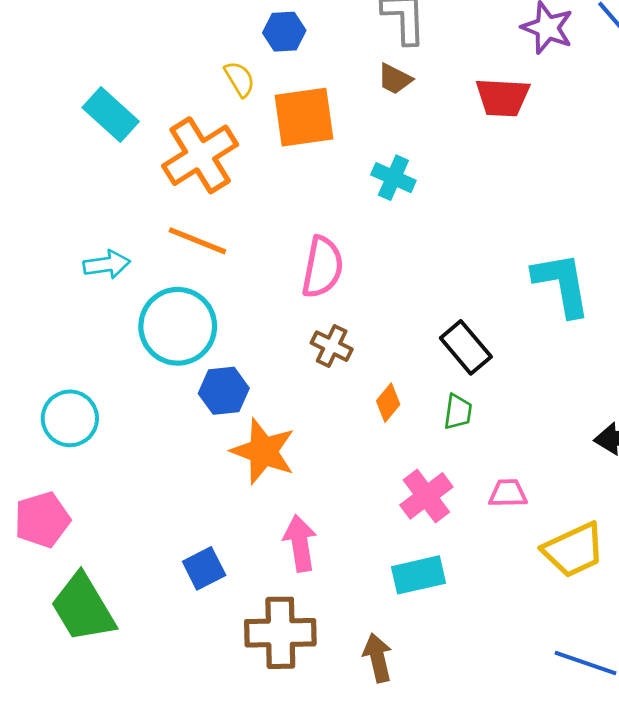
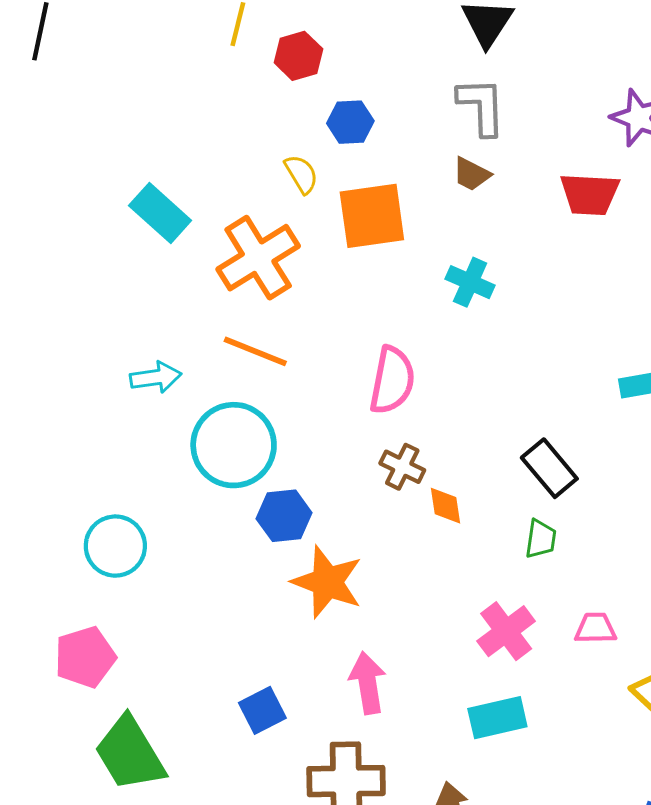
orange diamond: (388, 403) -> (446, 506), moved, turned -48

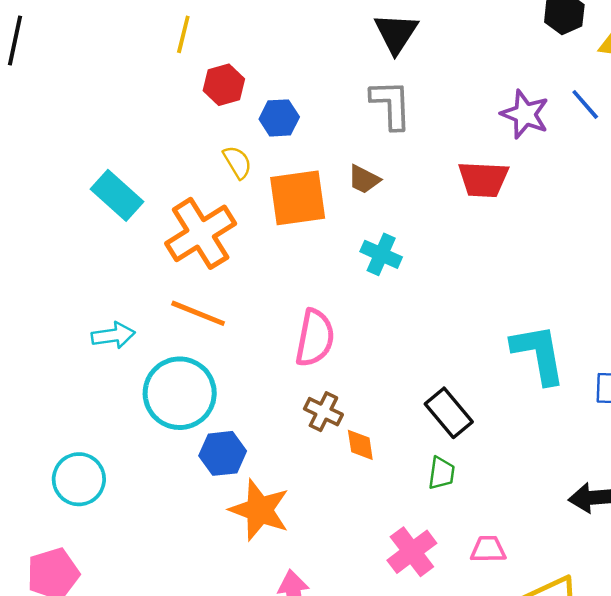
red hexagon: (298, 56) -> (224, 85), moved
brown trapezoid: (471, 174) -> (364, 179), moved

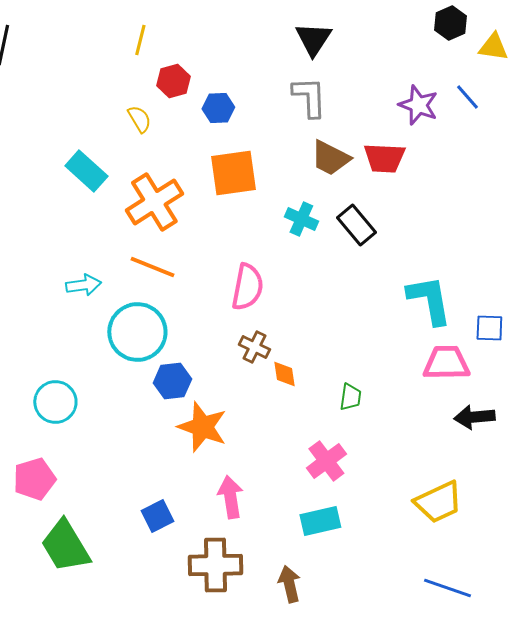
yellow semicircle: (237, 162) -> (139, 119), moved
brown trapezoid: (364, 179) -> (330, 158), moved, size x1.5
black rectangle: (449, 413) -> (356, 225), moved
pink trapezoid: (488, 549) -> (446, 363), moved, size x1.6

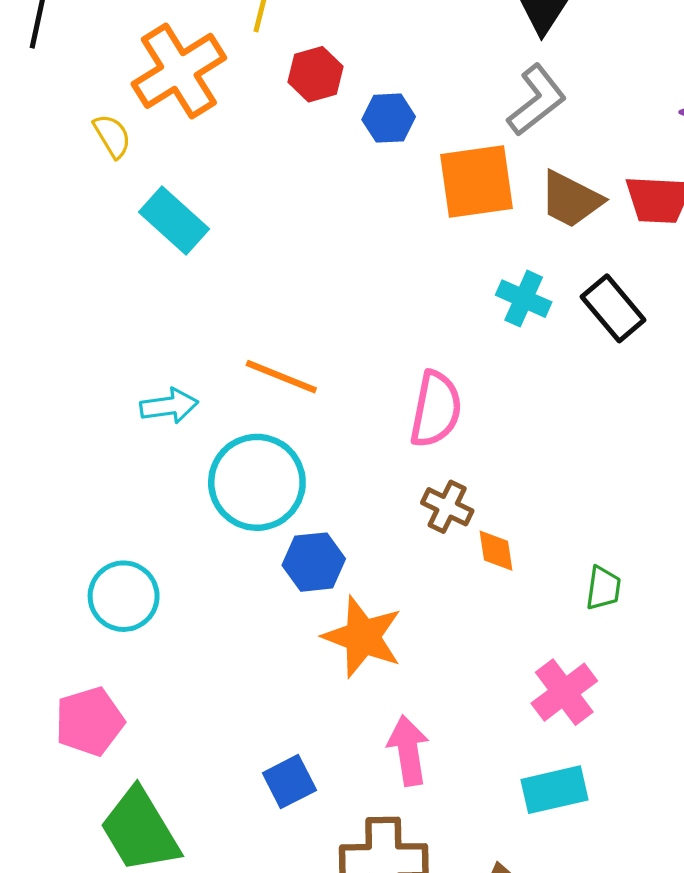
gray L-shape: (309, 97) -> (537, 100), turned 54
yellow semicircle: (139, 119) -> (112, 136), moved
orange square: (233, 173) -> (476, 182), moved
orange cross: (154, 202) -> (179, 71), moved

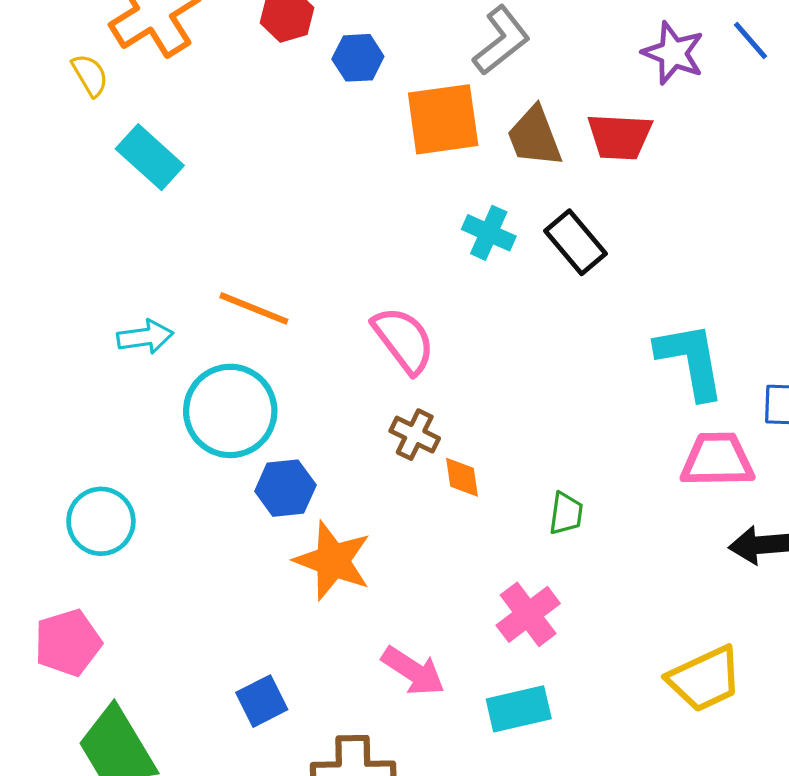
brown trapezoid: (571, 199) -> (534, 137), turned 42
pink semicircle: (436, 409) -> (404, 340), turned -48
pink arrow: (408, 751) -> (413, 671), moved, turned 132

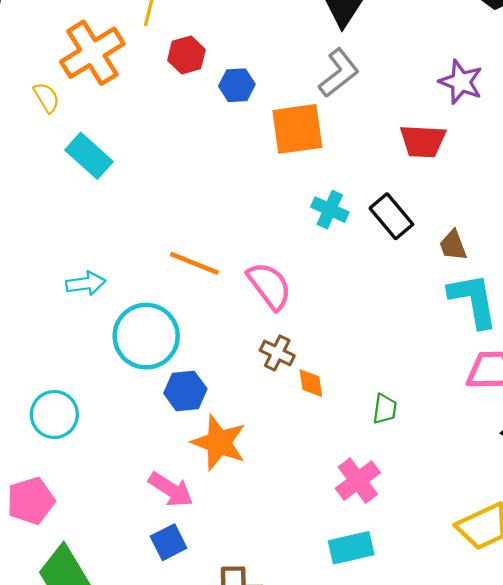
brown trapezoid: (534, 137) -> (453, 245), moved, size x0.7
orange line: (254, 308) -> (194, 263), moved
pink arrow: (413, 671) -> (171, 490), moved

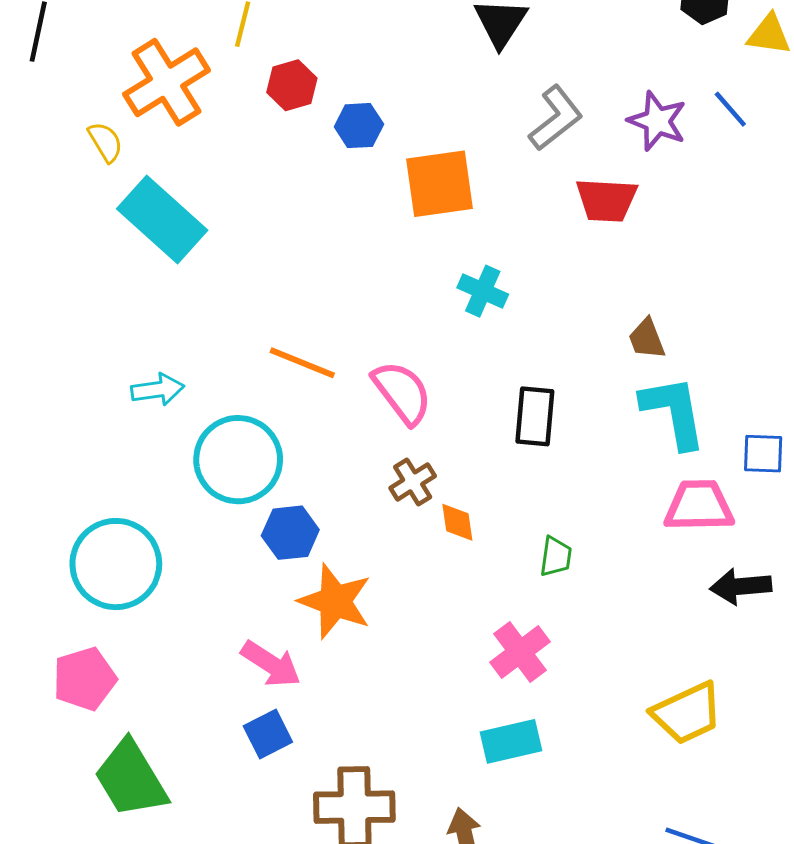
gray L-shape: (339, 73) -> (556, 118), moved
cyan rectangle: (89, 156) -> (162, 219), size x1.4
black rectangle: (391, 216) -> (535, 416), moved, turned 45
brown cross: (277, 353) -> (413, 482), turned 32
cyan circle: (54, 415) -> (116, 564), size x1.4

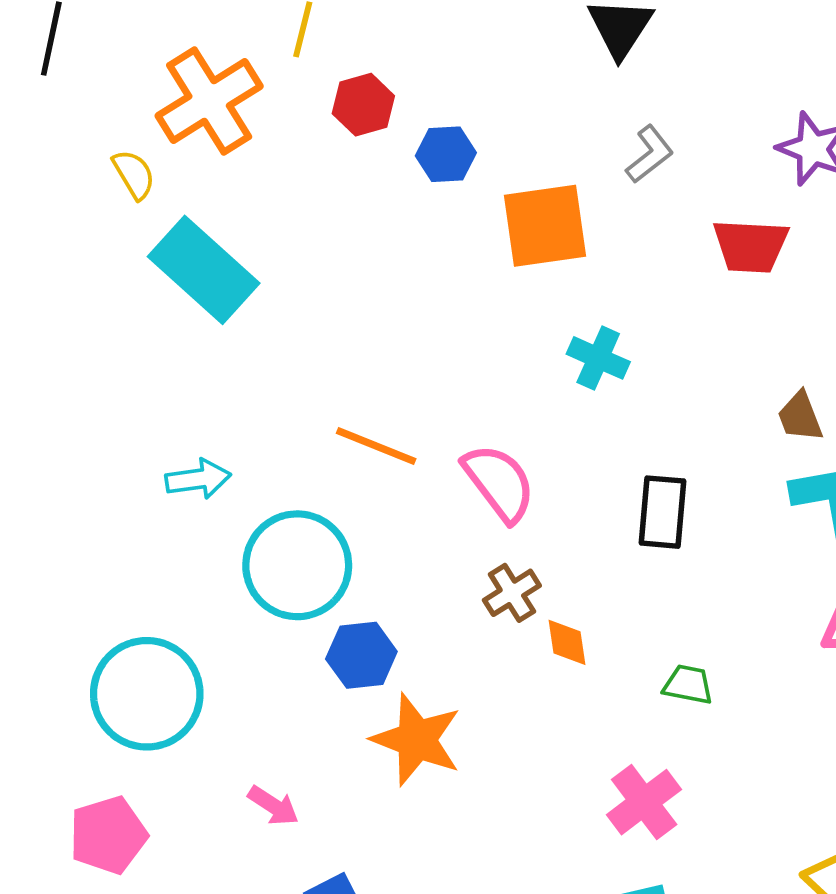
gray L-shape: (556, 118) -> (650, 154), moved, size x0.7
green trapezoid: (556, 557) -> (688, 685), turned -87
pink arrow: (271, 664) -> (273, 806), moved, size x0.7

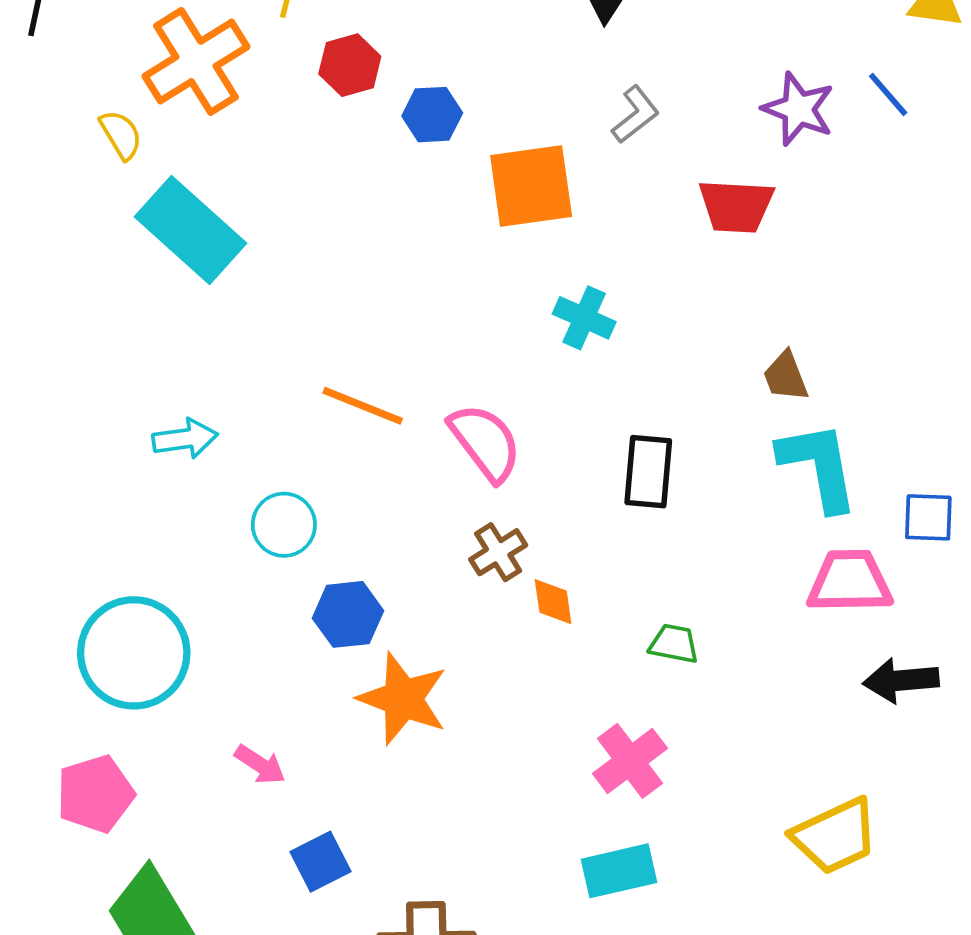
cyan circle: (297, 565) -> (284, 525), size x0.6

